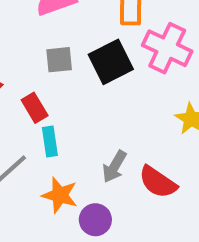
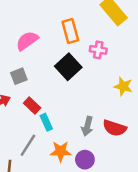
pink cross: (167, 48) -> (98, 50), size x0.6
gray square: (59, 60) -> (19, 76), moved

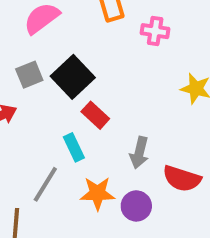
black square: (68, 67) -> (73, 77), moved
red rectangle: (32, 105) -> (95, 115), moved
red semicircle: (115, 128) -> (182, 179), moved

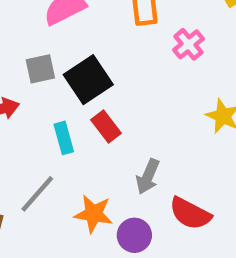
pink cross: (155, 31) -> (188, 44), turned 32
cyan rectangle: (74, 147) -> (64, 138), moved

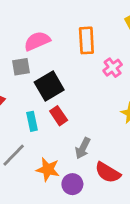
gray square: (40, 69) -> (21, 67), moved

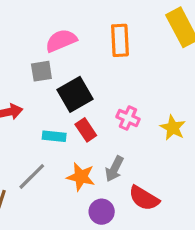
pink cross: (113, 68) -> (128, 118), moved, turned -30
cyan rectangle: (32, 121) -> (54, 136), turned -72
orange star: (48, 169) -> (81, 177), moved

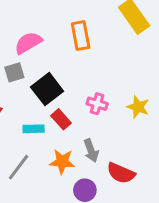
gray arrow: (114, 169) -> (91, 151), turned -40

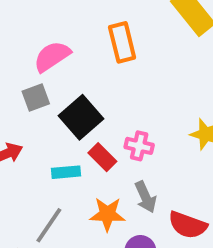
pink cross: (97, 104) -> (139, 146), moved

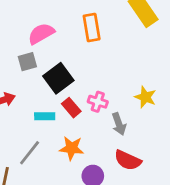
gray arrow: (146, 197) -> (119, 124), moved

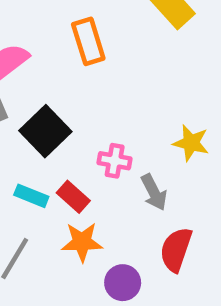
red rectangle: (71, 108) -> (73, 197), moved
cyan rectangle: (45, 116) -> (31, 196), turned 30
red semicircle: (128, 160) -> (176, 249), turned 92

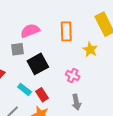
yellow star: (191, 143) -> (90, 49), moved
pink cross: (115, 161) -> (73, 75), moved

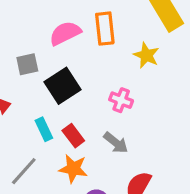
pink semicircle: (30, 31) -> (65, 33), moved
cyan rectangle: (25, 89) -> (44, 129), turned 32
gray arrow: (76, 102) -> (116, 143), moved, turned -35

